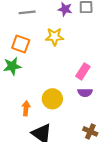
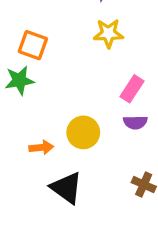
yellow star: (54, 37) -> (108, 33), moved
orange arrow: (26, 108) -> (41, 148), turned 80

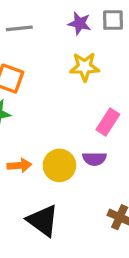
purple semicircle: (135, 122) -> (95, 159), moved
orange arrow: (41, 148) -> (19, 165), moved

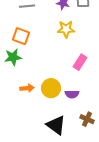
purple semicircle: (95, 159) -> (72, 94), moved
black triangle: (43, 221) -> (56, 125), moved

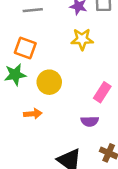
pink rectangle: (80, 62) -> (102, 92), moved
yellow circle: (51, 88) -> (49, 82), moved

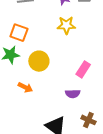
orange arrow: (33, 114) -> (25, 87), turned 32

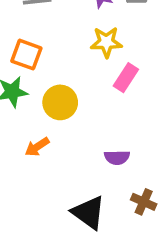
pink rectangle: (83, 69) -> (126, 78), moved
orange arrow: (25, 87) -> (37, 147), turned 120

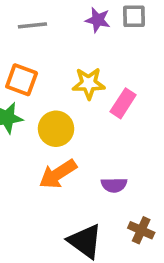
yellow star: (106, 42) -> (89, 83), moved
orange arrow: (37, 147) -> (58, 174), moved, size x1.5

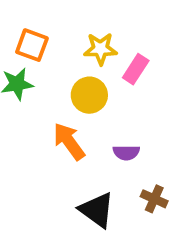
yellow circle: (56, 129) -> (89, 95), moved
orange arrow: (58, 174) -> (69, 141), turned 87

